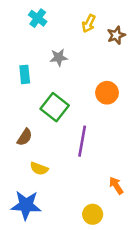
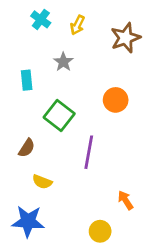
yellow arrow: (89, 23) -> (77, 25), moved
brown star: (116, 35) -> (125, 38), size x1.5
gray star: (59, 57) -> (63, 62), turned -30

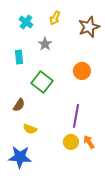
cyan cross: (41, 19) -> (26, 22), moved
purple line: (89, 152) -> (76, 116), moved
yellow circle: (100, 231) -> (71, 142), moved

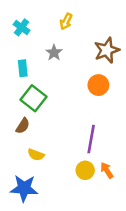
cyan cross: (26, 22) -> (22, 27), moved
brown star: (89, 27) -> (107, 50), moved
green square: (42, 82) -> (34, 98), moved

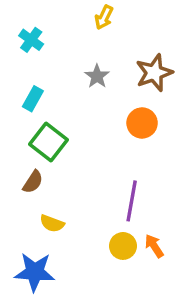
yellow arrow: (66, 21) -> (104, 17), moved
gray star: (54, 53) -> (97, 76), moved
cyan rectangle: (23, 68) -> (33, 99), turned 35

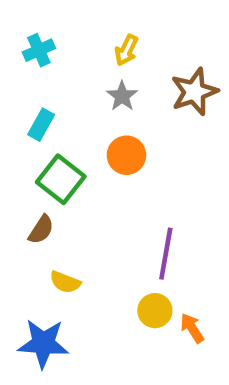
yellow arrow: (104, 17) -> (126, 50), moved
cyan cross: (31, 40) -> (39, 50), turned 30
orange circle: (142, 123) -> (126, 155), moved
orange arrow: (154, 246) -> (192, 328), moved

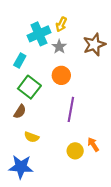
cyan cross: (39, 50) -> (39, 34), moved, size x1.5
purple line: (166, 254) -> (71, 109), moved
orange arrow: (192, 328) -> (93, 144), moved

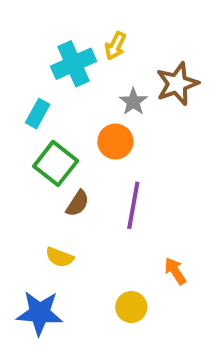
gray star: (59, 47) -> (133, 102), moved
brown semicircle: (20, 112) -> (78, 203), moved
yellow circle: (75, 151) -> (131, 307), moved

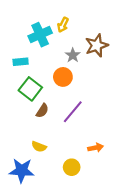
cyan rectangle: (38, 114) -> (21, 62), turned 56
purple line: (133, 205) -> (73, 112), turned 30
yellow semicircle: (60, 257) -> (39, 147), moved
orange arrow: (175, 271) -> (96, 148), turned 112

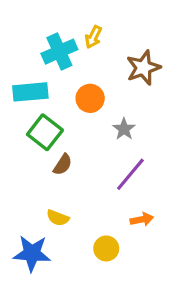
gray star: (73, 55) -> (124, 129), moved
cyan rectangle: (21, 62) -> (30, 92), size x1.5
orange circle: (63, 77) -> (90, 98), moved
purple line: (73, 112) -> (130, 174), moved

